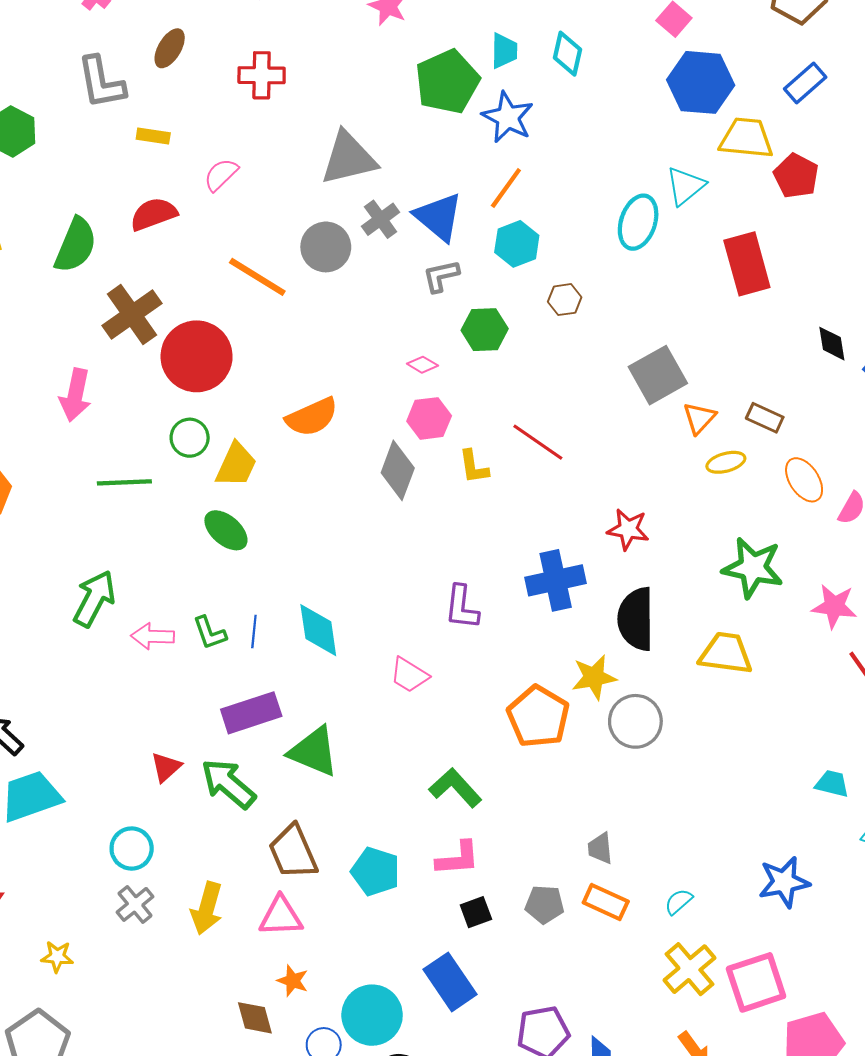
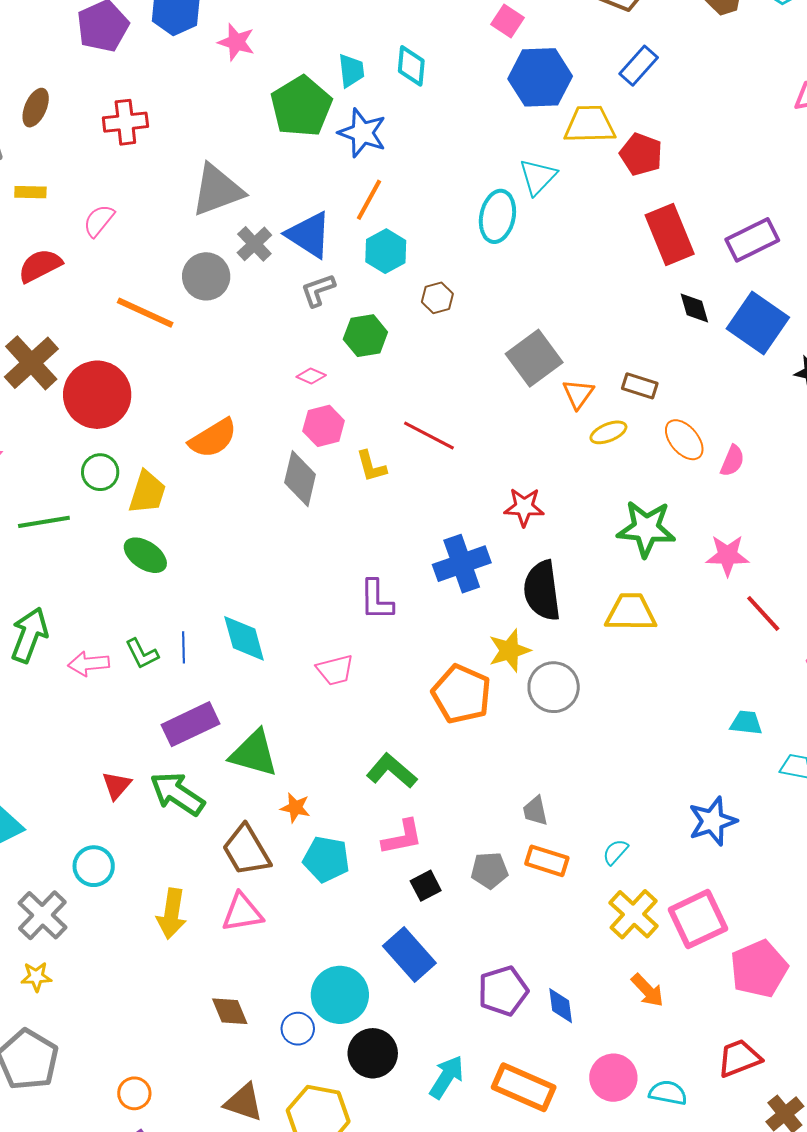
red rectangle: (747, 264) -> (670, 234), moved
pink trapezoid: (409, 675) -> (335, 670), turned -39
gray cross: (135, 904) -> (42, 915), moved, size x1.4
orange star: (293, 981) -> (295, 808), moved

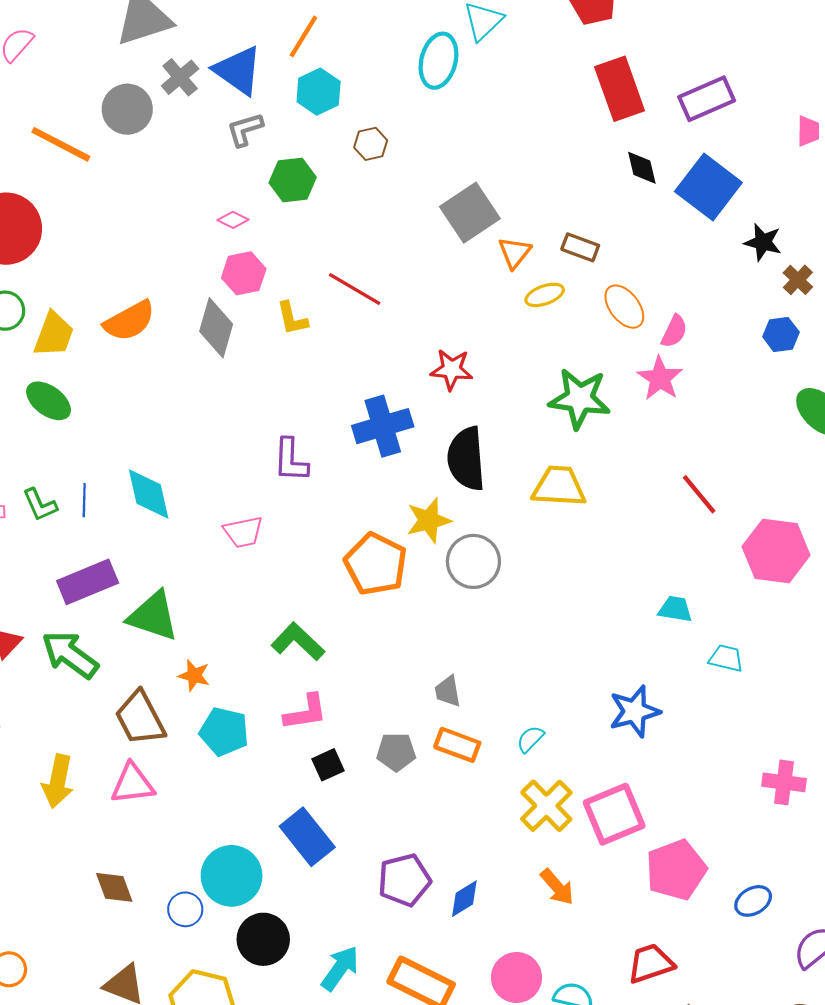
orange semicircle: (213, 438) -> (129, 321), moved
pink star: (727, 555) -> (660, 378), moved, turned 30
blue diamond: (561, 1006) -> (464, 899), turned 63

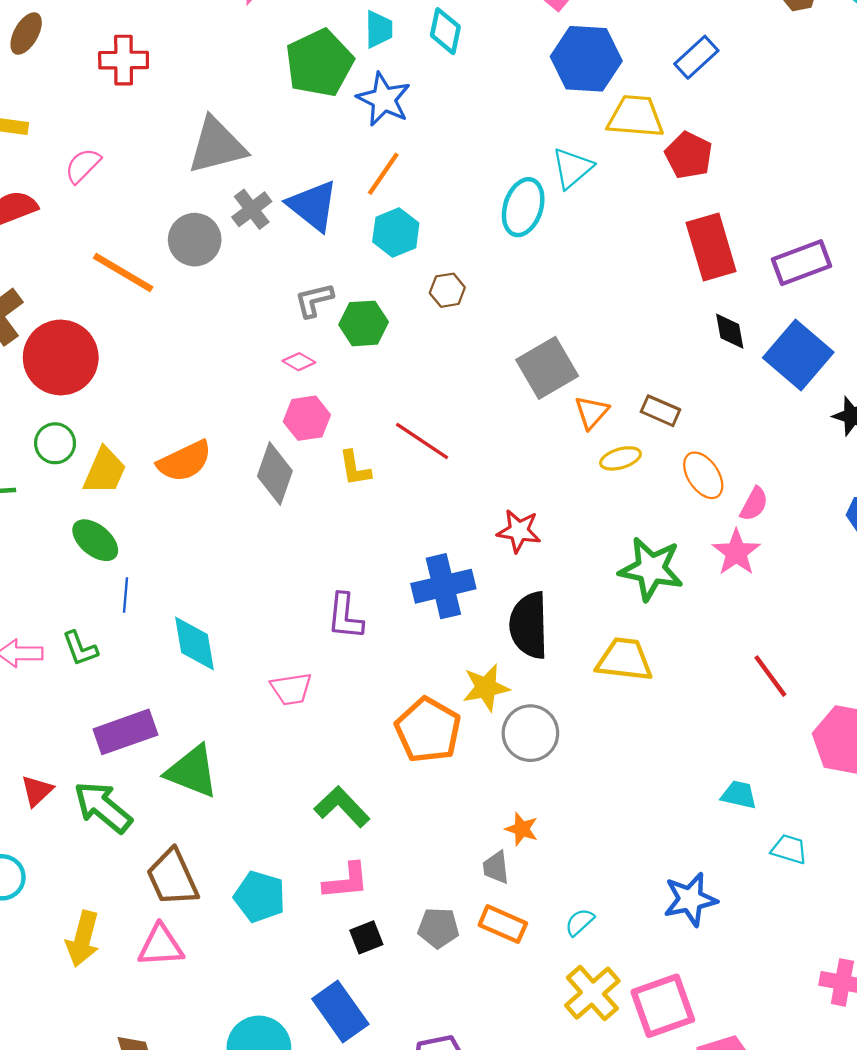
gray L-shape: (245, 130) -> (314, 300), moved
blue line: (84, 500) -> (125, 595), moved
orange star: (194, 675) -> (522, 829), moved

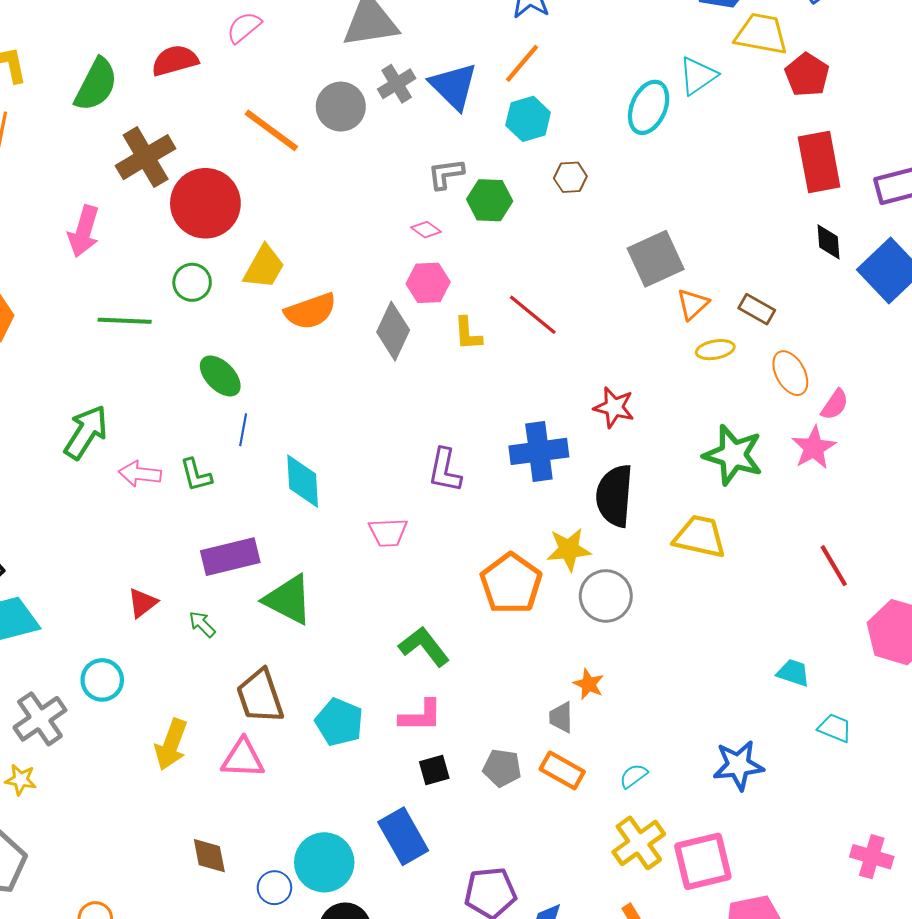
yellow trapezoid: (105, 471) -> (264, 267), moved
green arrow: (103, 807) -> (202, 624), size x0.5

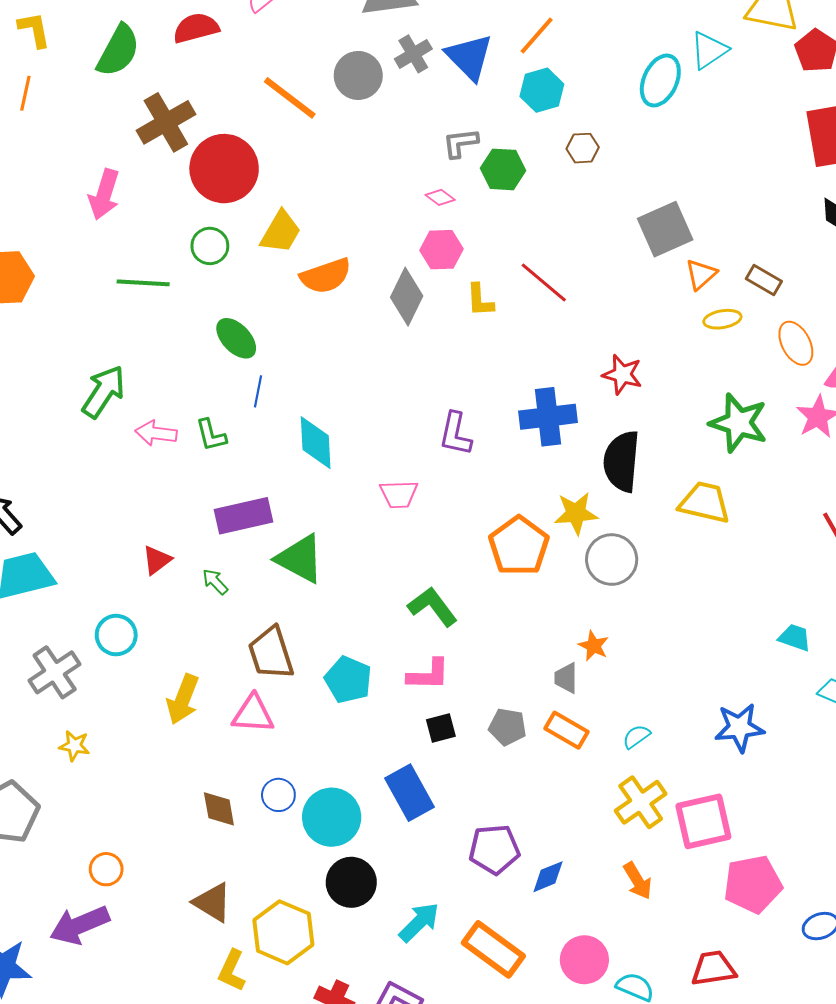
yellow star: (21, 780) -> (74, 746), moved
blue circle: (274, 888) -> (278, 795), moved

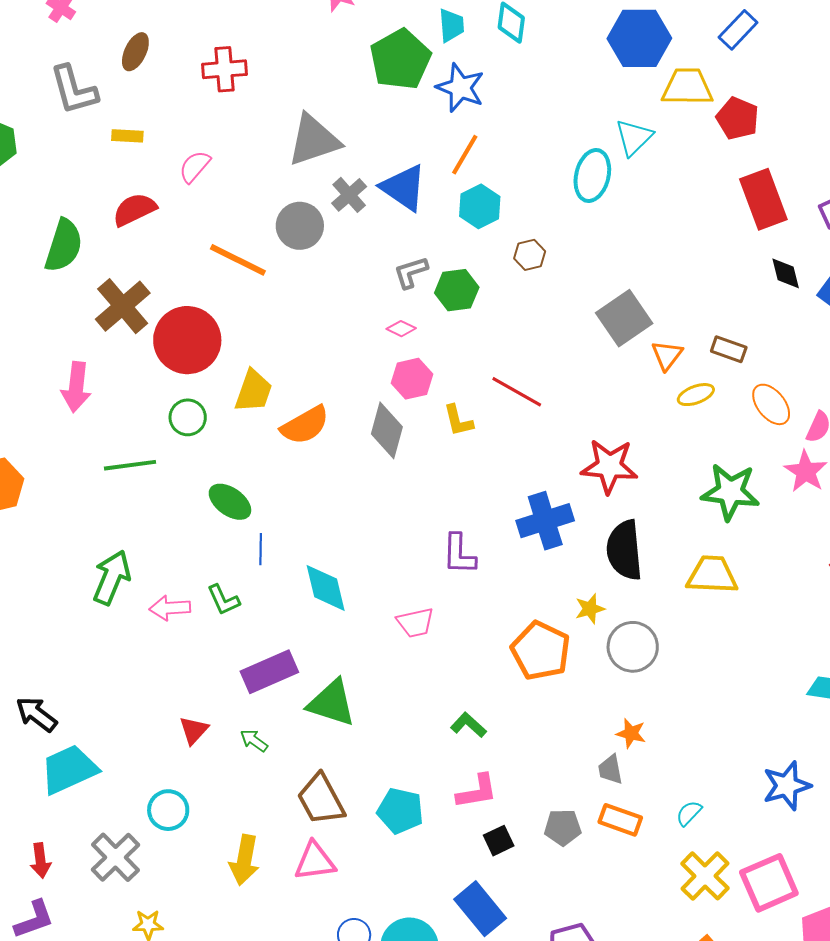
red star: (622, 374) -> (609, 466), size x1.4
yellow star: (576, 513) -> (590, 609), size x0.7
green L-shape: (433, 607) -> (468, 725), size x0.7

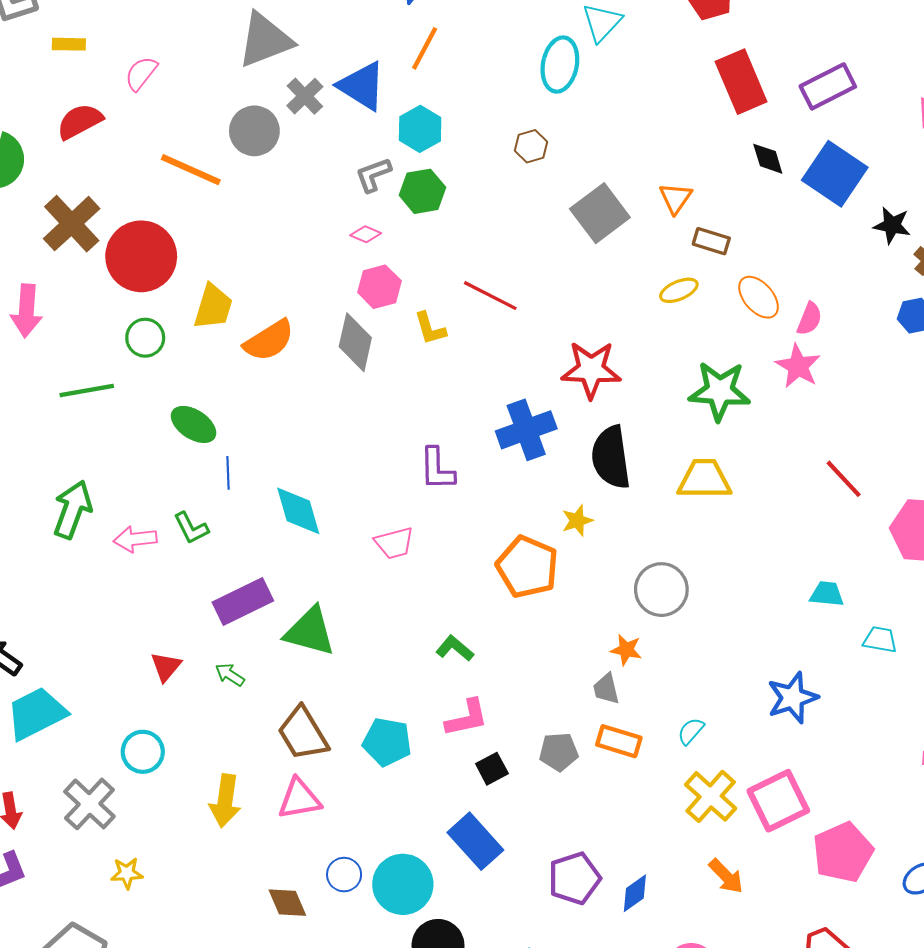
cyan hexagon: (480, 206) -> (420, 129), moved
brown hexagon: (530, 255) -> (531, 146), moved
orange triangle: (667, 355) -> (676, 198), moved
gray circle: (633, 647) -> (661, 590), moved

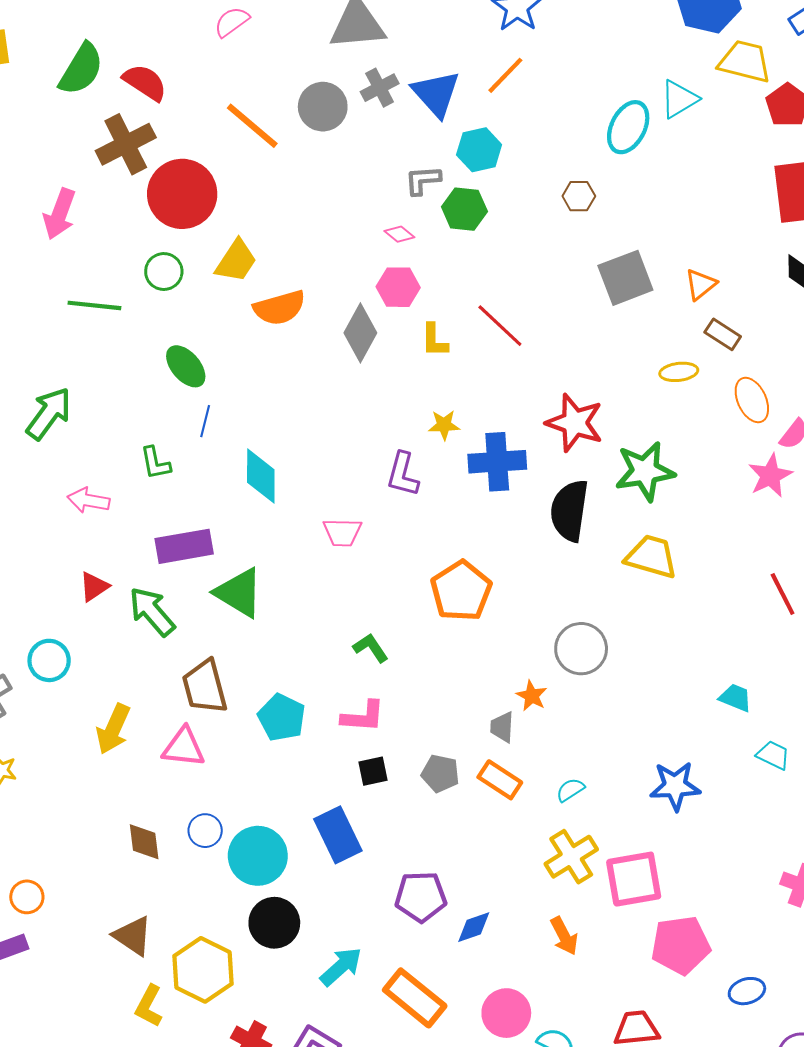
red semicircle: (80, 121) -> (145, 82), moved, turned 45
green star: (720, 391) -> (645, 471), moved, turned -30
yellow star: (577, 521) -> (444, 425), moved
pink arrow: (135, 539) -> (89, 500), moved
green arrow: (230, 675) -> (152, 612), size x1.8

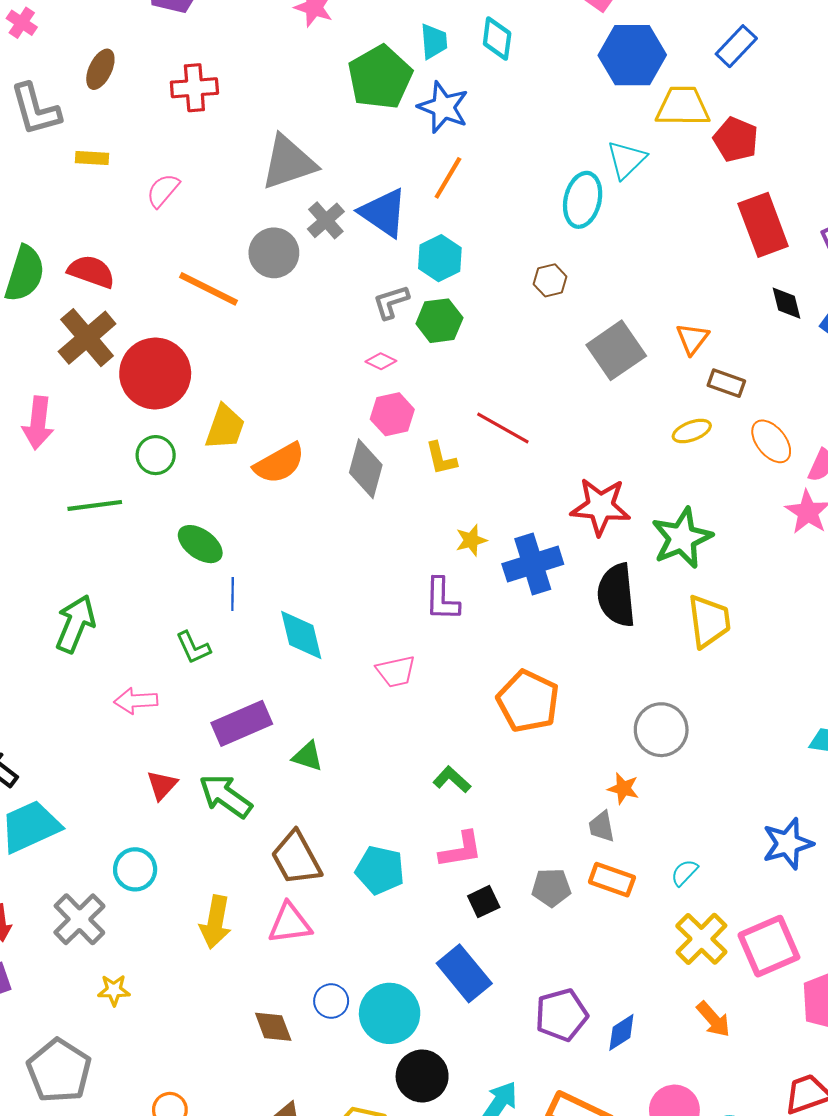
yellow trapezoid: (651, 557) -> (709, 621), turned 80
green triangle: (239, 593) -> (308, 756), size x0.6

